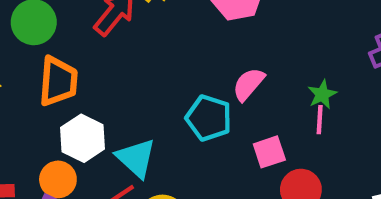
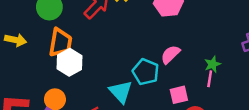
white hexagon: (83, 138) -> (69, 62), moved
cyan triangle: (136, 158) -> (121, 92), moved

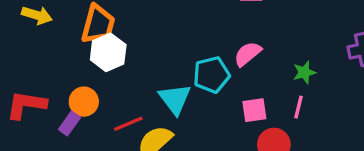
cyan pentagon: (146, 72) -> (212, 75), turned 30
pink line: (210, 79) -> (299, 107), moved

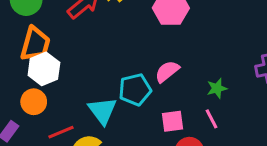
orange circle: (84, 102) -> (34, 102), moved
pink line: (299, 107) -> (211, 119), turned -42

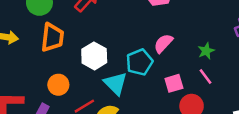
white hexagon: (44, 69) -> (94, 56), moved

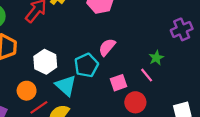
green star: (206, 51) -> (156, 58), moved
orange circle: (58, 85) -> (27, 91), moved

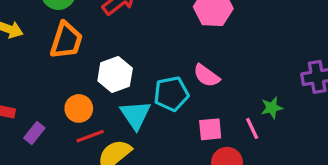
pink semicircle: (107, 47) -> (207, 76), turned -108

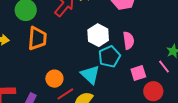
white hexagon: (115, 74) -> (98, 35), moved
pink semicircle: (207, 76) -> (129, 40), turned -120

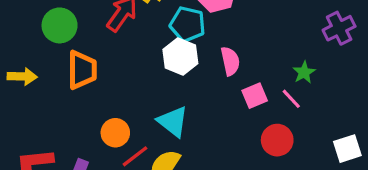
cyan pentagon: (109, 57) -> (187, 24), moved, turned -30
pink square: (138, 73) -> (255, 96), moved

